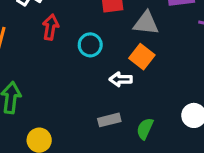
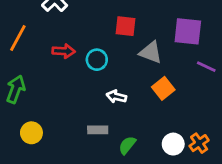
red arrow: (51, 27) -> (64, 51), moved, turned 70
orange square: (142, 57) -> (163, 88), moved

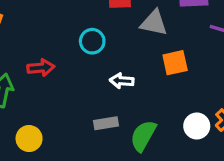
red arrow: (64, 51) -> (41, 68), moved
orange square: (163, 88) -> (175, 63), turned 35
green semicircle: (127, 145) -> (143, 136), size x1.4

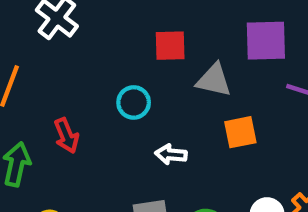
red arrow: (41, 68) -> (66, 136), turned 72

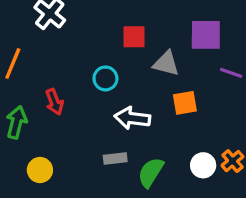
white arrow: (171, 154) -> (132, 118), size x1.5

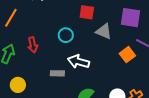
orange square: (185, 103) -> (127, 55), moved, turned -35
gray rectangle: (115, 159) -> (57, 73), moved

